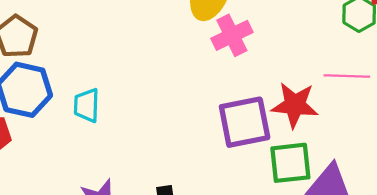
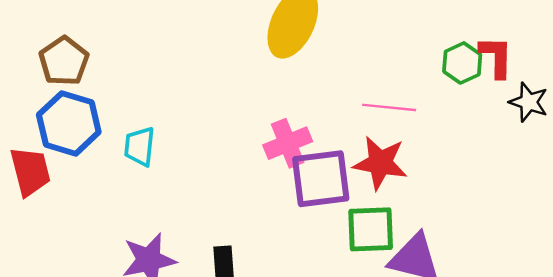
pink cross: (232, 35) -> (288, 143), moved
pink line: (347, 76) -> (389, 107), moved

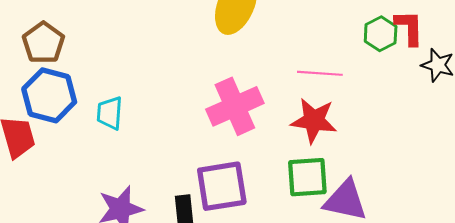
pink cross: (288, 143) -> (235, 106), size x1.4
purple square: (321, 179) -> (222, 186), moved

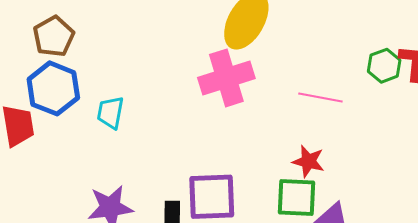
pink cross: (235, 106) -> (226, 78), moved
red star: (314, 121) -> (308, 161), moved, size x0.7

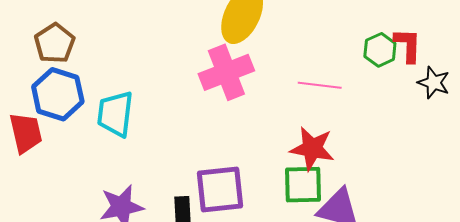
cyan trapezoid: (110, 113) -> (115, 114), size x1.4
red star: (308, 161) -> (312, 148), size x1.4

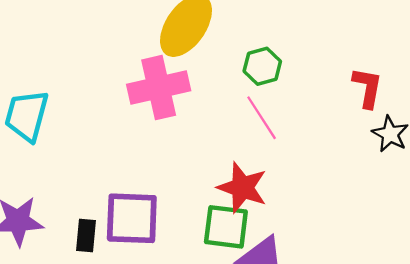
green hexagon: (380, 50) -> (262, 66), moved
pink line: (320, 85) -> (262, 118), turned 42

